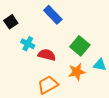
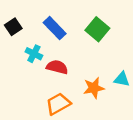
blue rectangle: (53, 15) -> (55, 28), moved
green square: (80, 46) -> (97, 29), moved

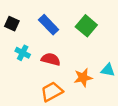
black square: (13, 27) -> (12, 24), turned -32
cyan cross: (34, 54) -> (23, 53), moved

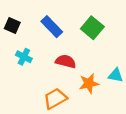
red semicircle: (51, 59) -> (66, 61), moved

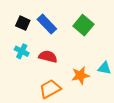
black square: (12, 25) -> (23, 23), moved
red semicircle: (66, 61) -> (48, 57), moved

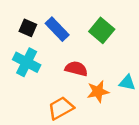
cyan cross: (22, 51) -> (27, 62), size x1.5
red semicircle: (48, 57) -> (76, 69), moved

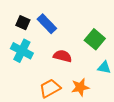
green square: (102, 30) -> (95, 39), moved
orange star: (98, 92) -> (80, 87), moved

